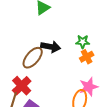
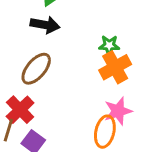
black arrow: (51, 47) -> (45, 25), moved
orange cross: (87, 57) -> (115, 67), size x1.5

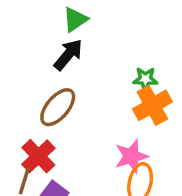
black arrow: (45, 25) -> (68, 55), turned -60
pink star: (118, 111) -> (131, 156), moved

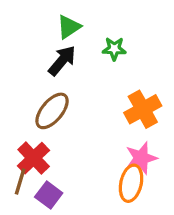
green star: (145, 79) -> (114, 49), moved
pink star: (131, 156) -> (141, 158), moved

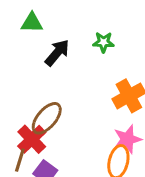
green triangle: (69, 27) -> (32, 23), moved, turned 35
brown ellipse: (52, 111) -> (47, 118), moved

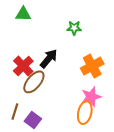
black arrow: (57, 53) -> (49, 59), moved
red cross: (32, 139) -> (23, 66), moved

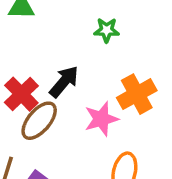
pink star: (91, 97) -> (101, 119), moved

